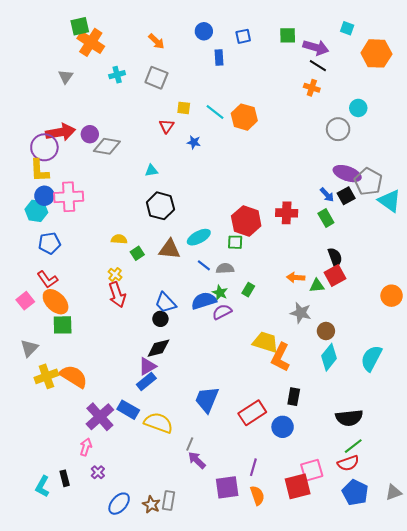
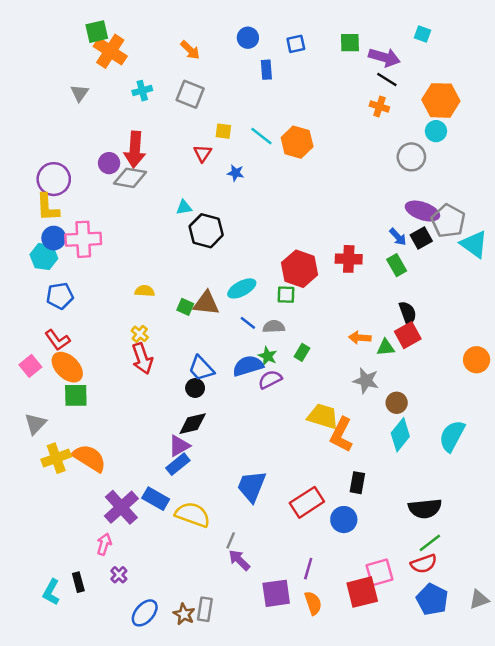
orange hexagon: (376, 53) -> (441, 100), moved
red arrow: (61, 132) -> (135, 150), moved, turned 104
black hexagon: (160, 206) -> (206, 231), moved
green square: (137, 253) -> (185, 307), moved, turned -32

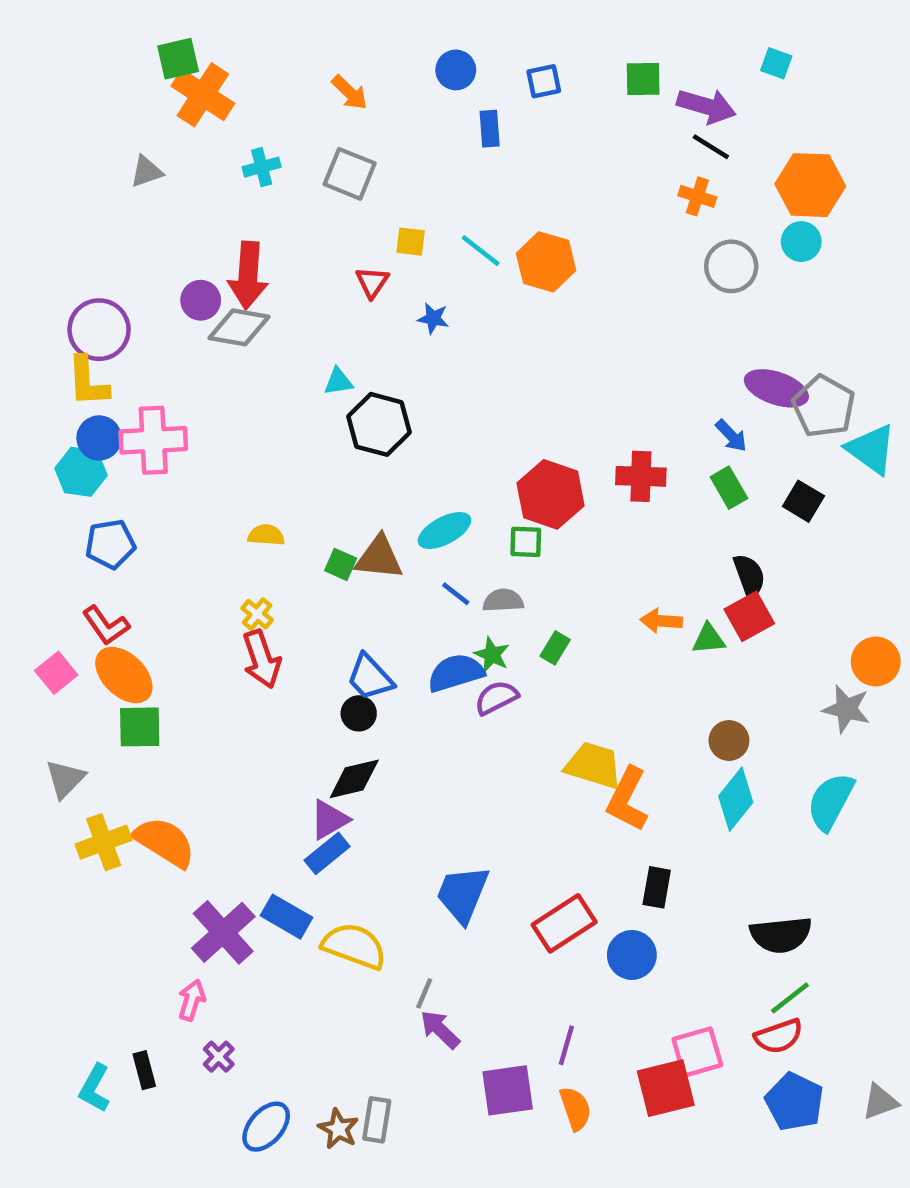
gray triangle: (80, 93) -> (146, 172), turned 36
gray circle: (411, 157) -> (731, 266), moved
black square: (421, 238) -> (803, 501), moved, turned -30
gray star: (366, 381) -> (846, 709), moved

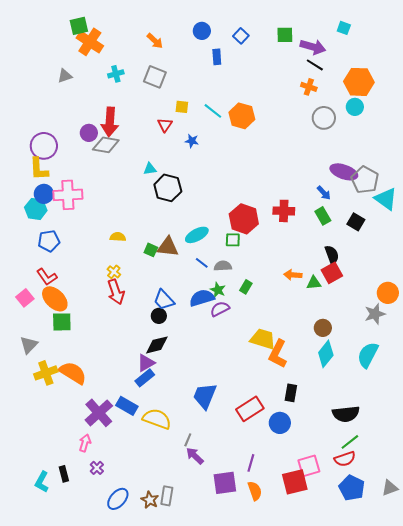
blue square: (544, 81) -> (241, 36), turned -35
gray star: (846, 709) -> (375, 314), turned -30

